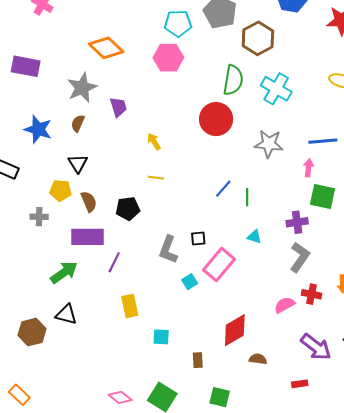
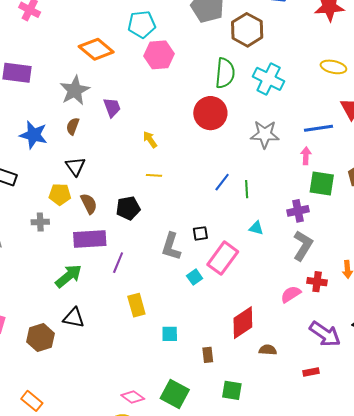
cyan pentagon: (178, 23) -> (142, 24), moved

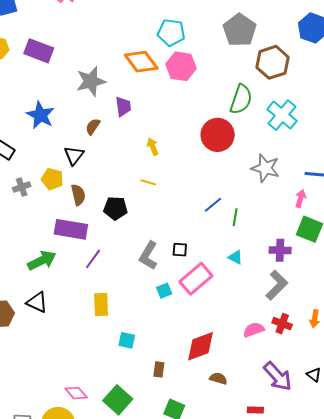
orange diamond: (96, 49) -> (141, 62), moved
brown semicircle: (73, 126) -> (93, 127), moved
gray cross: (40, 222) -> (22, 187), moved, turned -30

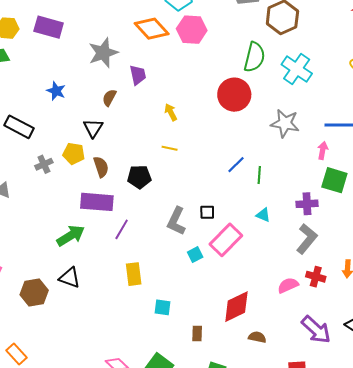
blue star: (40, 115) -> (56, 91), size x0.7

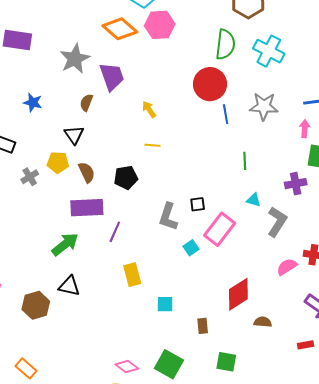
purple trapezoid: (138, 75) -> (112, 77), size x1.4
blue line: (236, 165) -> (226, 114), moved, turned -48
gray L-shape: (307, 239) -> (277, 222), moved

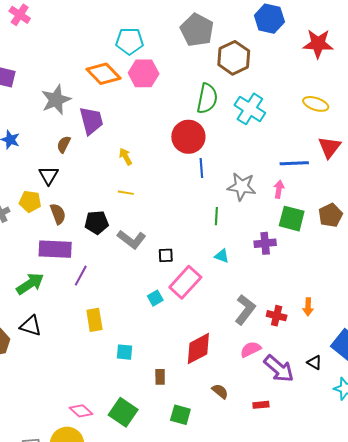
gray star: (264, 106) -> (242, 187), moved
gray L-shape: (168, 217) -> (132, 239), moved, turned -76
gray L-shape: (277, 222) -> (245, 310), moved
pink semicircle: (287, 267) -> (251, 349), moved
brown semicircle: (263, 322) -> (220, 391), moved, turned 30

